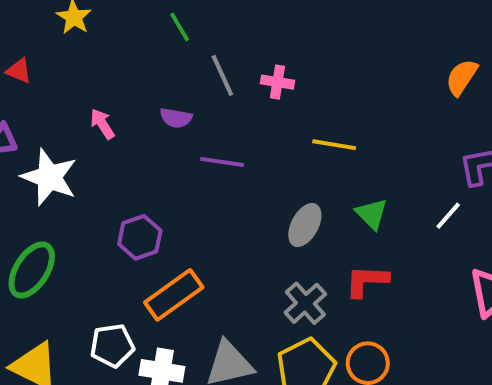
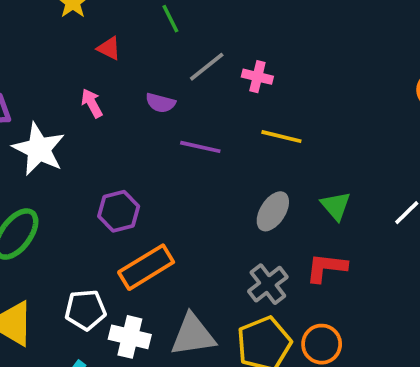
red triangle: (19, 71) -> (109, 48), moved
gray line: (222, 75) -> (207, 67), turned 72
yellow line: (334, 145) -> (281, 137), moved

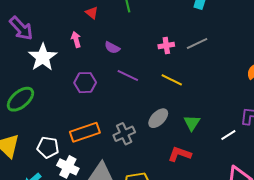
gray line: (207, 67) -> (197, 44), moved
pink cross: (257, 77) -> (166, 45), turned -35
purple hexagon: (119, 211) -> (85, 83), moved
gray cross: (268, 284) -> (124, 134), moved

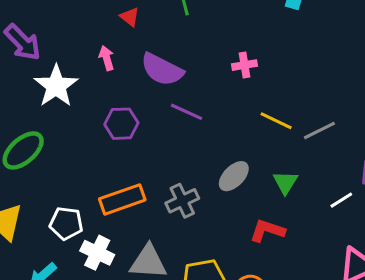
gray line: (197, 44) -> (319, 130), moved
purple semicircle: (112, 48) -> (162, 70), size x1.8
yellow line: (172, 80) -> (276, 121), moved

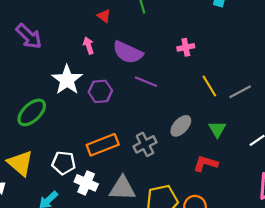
white star: (56, 86) -> (67, 80), moved
yellow line: (276, 121) -> (209, 86), turned 35

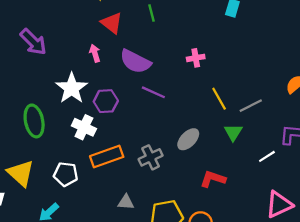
red triangle: (104, 16) -> (112, 23), size x1.5
green ellipse: (32, 112) -> (34, 121), turned -60
green triangle: (217, 129) -> (233, 132), moved
white cross: (86, 183) -> (84, 127), moved
gray triangle: (122, 188) -> (126, 202), size x0.6

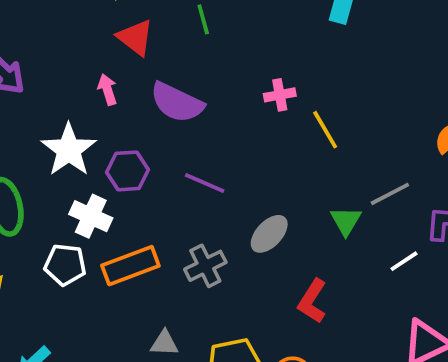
purple line: (153, 92) -> (205, 183), moved
yellow line: (219, 99) -> (325, 130), moved
gray line: (251, 106) -> (390, 194), moved
white pentagon: (66, 174) -> (65, 265), moved
red L-shape: (213, 179) -> (312, 301), turned -75

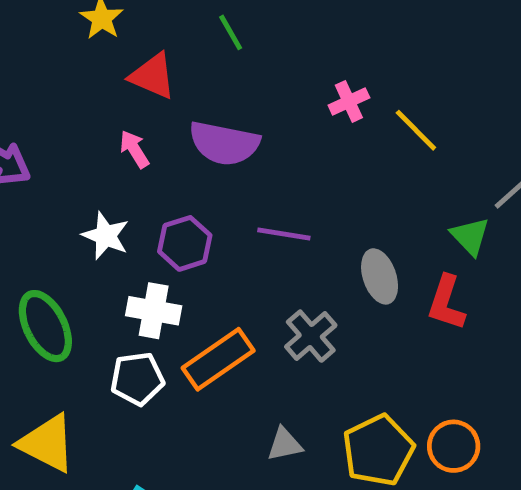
white star: (69, 150) -> (106, 236), size x0.7
gray ellipse: (269, 234) -> (380, 276), turned -48
red L-shape: (312, 301) -> (446, 303), moved

